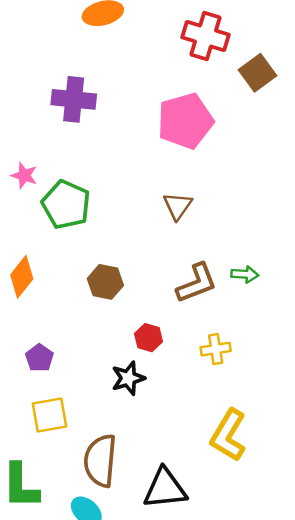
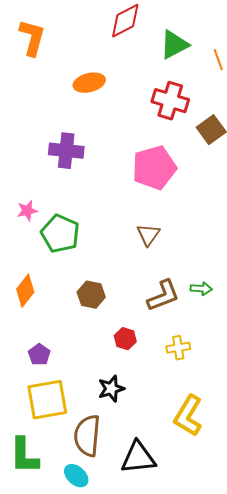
pink star: (24, 175) -> (27, 211), turned -30
black star: (128, 378) -> (111, 389), moved
yellow square: (50, 415) -> (47, 400), size x1.4

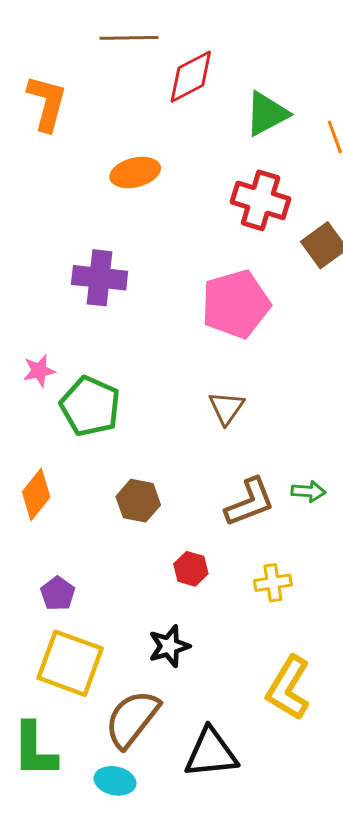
yellow square: (47, 400) -> (70, 663), turned 30
brown semicircle: (87, 436) -> (132, 719), turned 33
cyan ellipse: (76, 476) -> (115, 781), turned -30

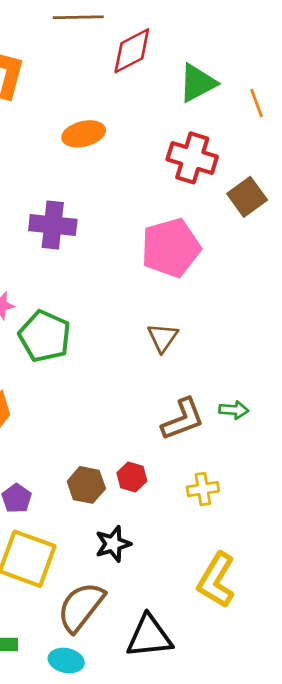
brown hexagon: (138, 501) -> (86, 485), moved

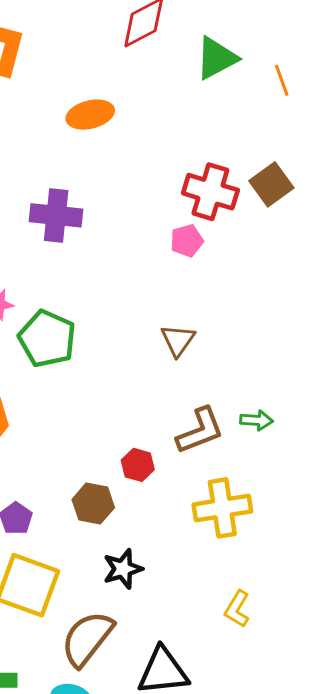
red cross: (192, 158) -> (210, 192), moved
pink pentagon: (171, 248) -> (187, 241), size x0.5
red hexagon: (132, 477) -> (138, 465), moved
yellow cross: (203, 489) -> (222, 508), size x1.6
yellow L-shape: (216, 580) -> (237, 609), size x0.6

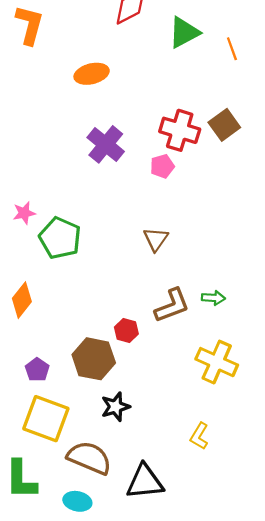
purple cross: (56, 215) -> (106, 144), moved, turned 33
brown hexagon: (93, 504) -> (94, 359), size x1.4
yellow cross: (222, 508) -> (217, 362), moved, turned 33
brown semicircle: (87, 639) -> (89, 458), turned 75

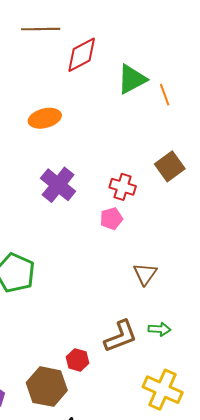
orange line: (232, 49) -> (165, 95), moved
red cross: (180, 130) -> (123, 187), moved, size x0.7
pink pentagon: (162, 166) -> (111, 219), moved
brown triangle: (156, 239) -> (145, 274), moved

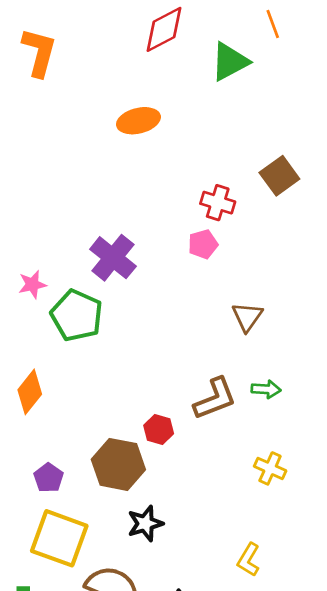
orange line: (165, 95) -> (273, 24), moved
orange ellipse: (45, 118) -> (138, 121), moved
purple cross: (58, 185) -> (113, 258), moved
yellow cross: (163, 390) -> (270, 468), size x0.6

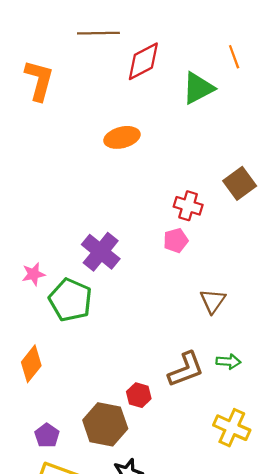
yellow cross: (270, 468) -> (232, 428), size x1.4

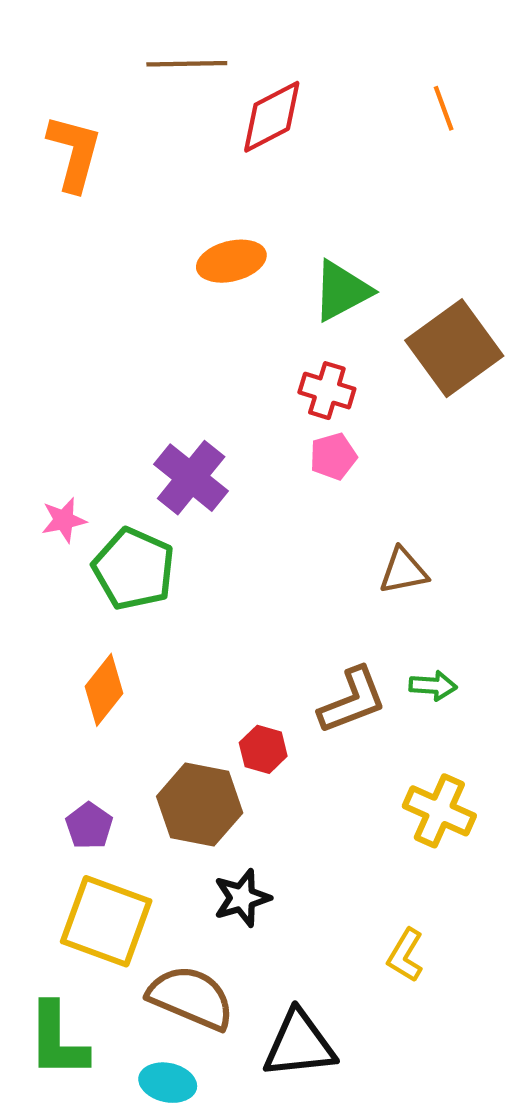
green triangle: (198, 88) -> (342, 291), moved
brown square: (240, 183) -> (454, 348), size x1.5
red cross: (188, 206) -> (327, 391), moved
brown triangle: (213, 301) -> (403, 571), turned 44
orange diamond: (31, 364) -> (104, 690), moved

